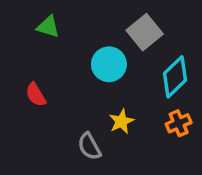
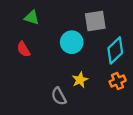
gray square: (145, 32) -> (95, 21), turned 30
red semicircle: (36, 95) -> (24, 49), moved

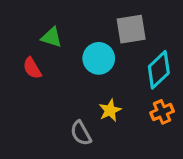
green triangle: (32, 18) -> (52, 37), moved

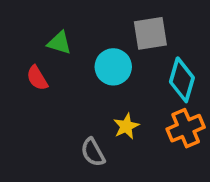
cyan diamond: (159, 70) -> (182, 80), turned -30
orange cross: (162, 112) -> (186, 128), size x1.4

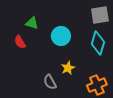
gray square: (150, 33) -> (100, 15), moved
orange cross: (186, 128) -> (97, 85), moved

